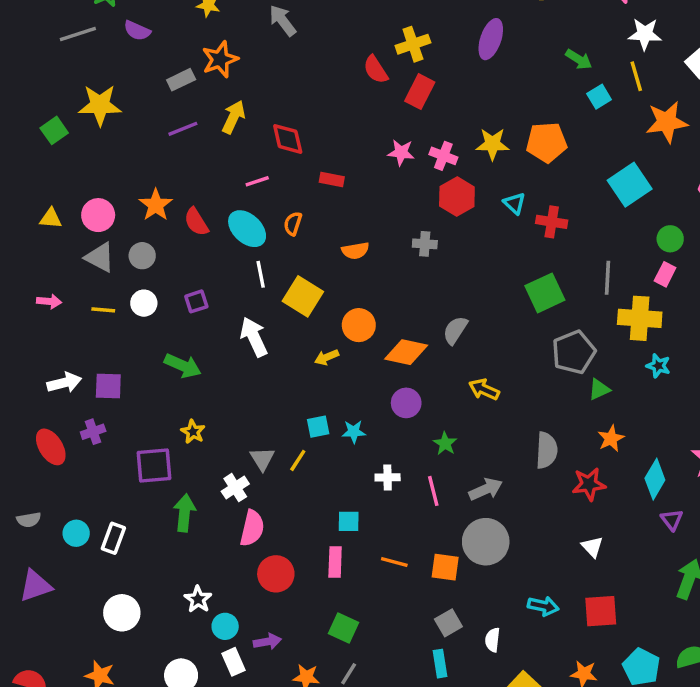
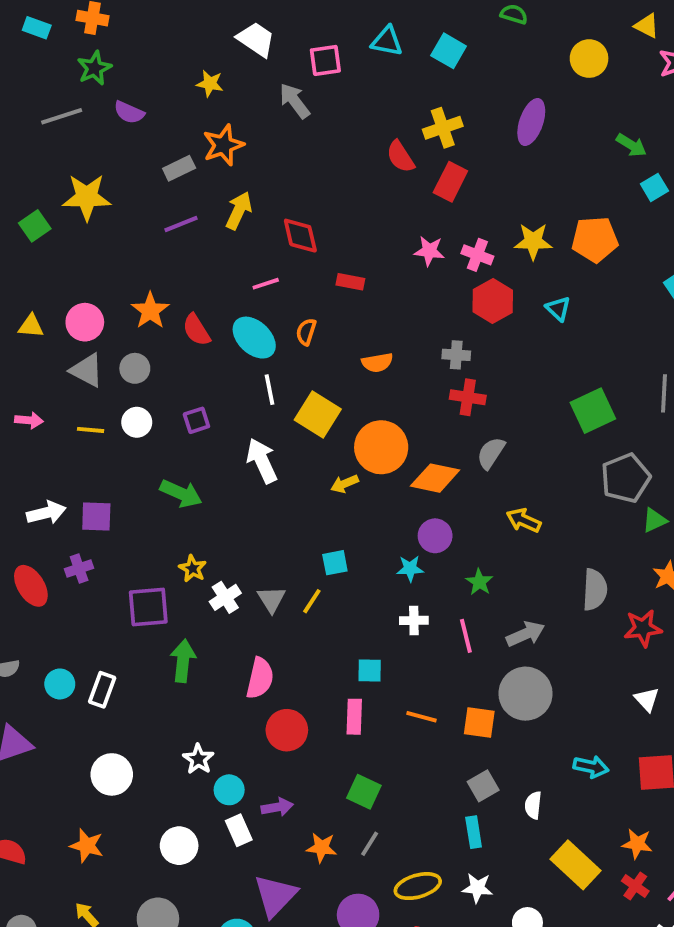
red cross: (552, 222) -> (468, 397), moved
orange circle: (359, 325) -> (381, 447), size x1.4
cyan star: (354, 432) -> (410, 569), moved
white cross: (235, 488) -> (225, 597), moved

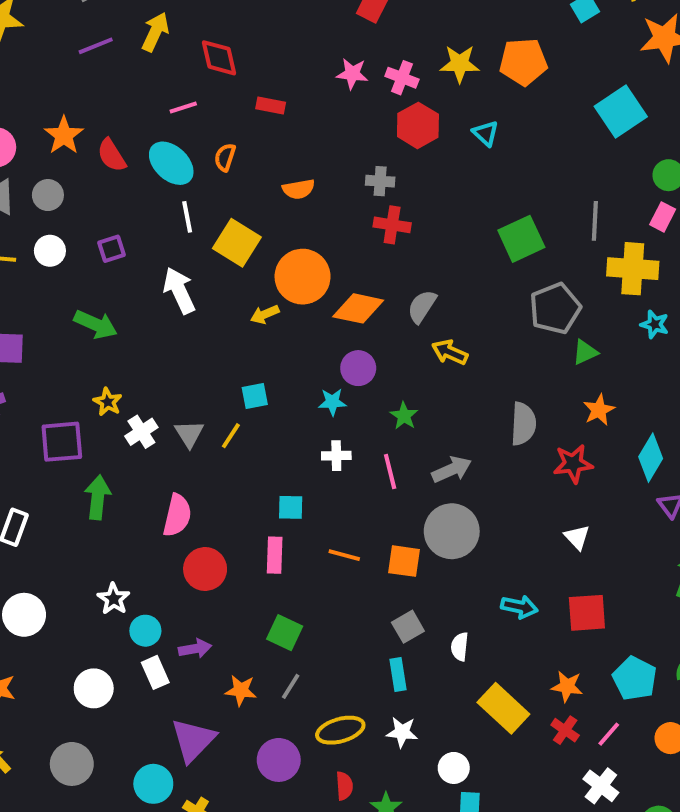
gray semicircle: (491, 453) -> (422, 306), moved

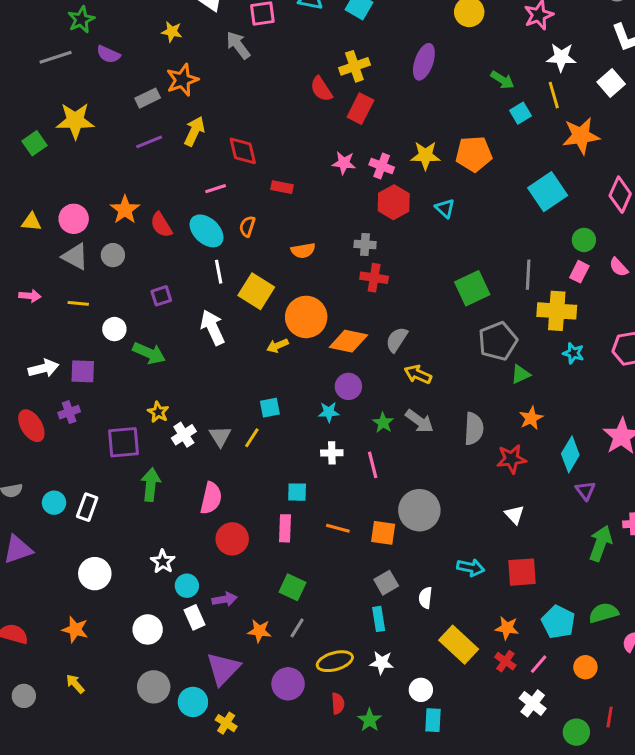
white circle: (50, 251) -> (114, 329), moved
gray arrow: (452, 470) -> (419, 421), moved, turned 60
gray circle: (72, 764) -> (154, 687), moved

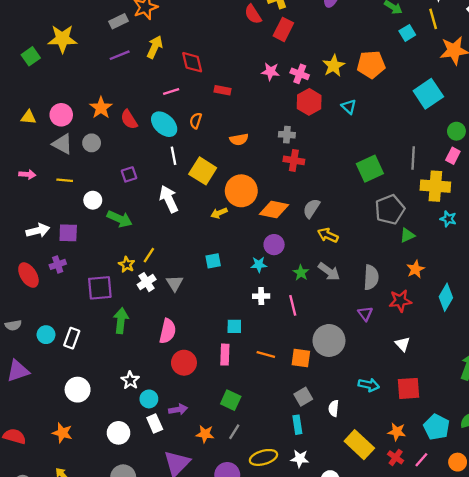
yellow star: (425, 155) -> (334, 66), turned -30
yellow line: (252, 438) -> (149, 255), moved
purple triangle: (585, 491) -> (365, 314), moved

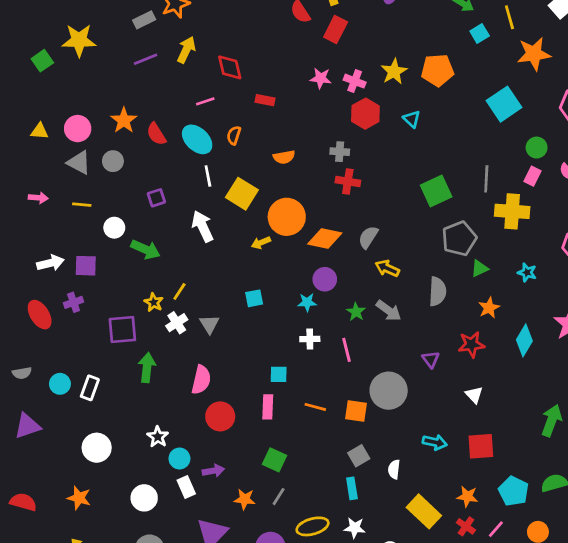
cyan star: (448, 219) -> (527, 272), moved
gray semicircle: (371, 277) -> (437, 291), moved

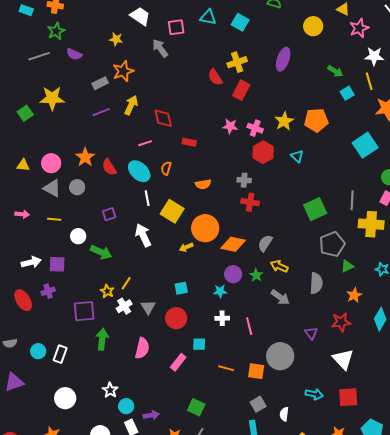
green star: (356, 312) -> (256, 275), moved
white triangle: (474, 395) -> (343, 359), size x1.6
pink rectangle: (268, 407) -> (178, 362), moved, turned 36
red circle: (220, 416) -> (176, 318), moved

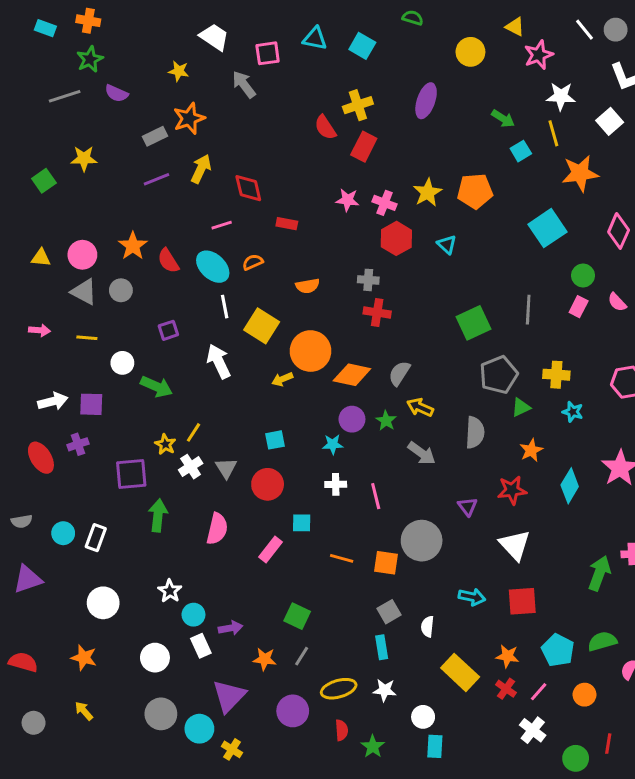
yellow star: (52, 98) -> (84, 158), size x0.7
orange semicircle: (166, 168) -> (253, 262), turned 48
yellow cross: (371, 224) -> (556, 375), moved, size x0.7

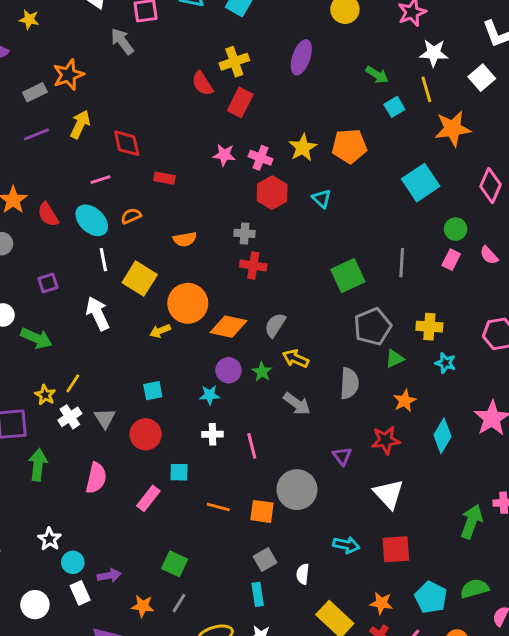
yellow star: (179, 71) -> (29, 19), moved

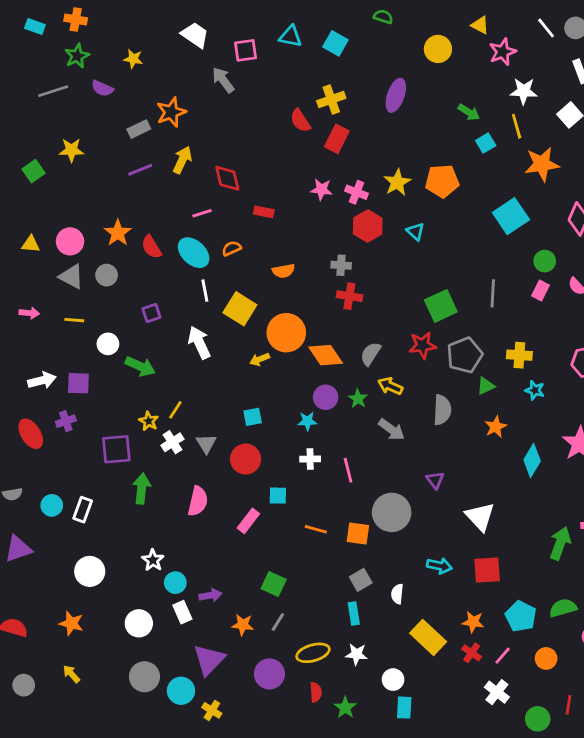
orange diamond: (229, 327) -> (326, 355), turned 44
red star: (386, 440) -> (423, 345), moved

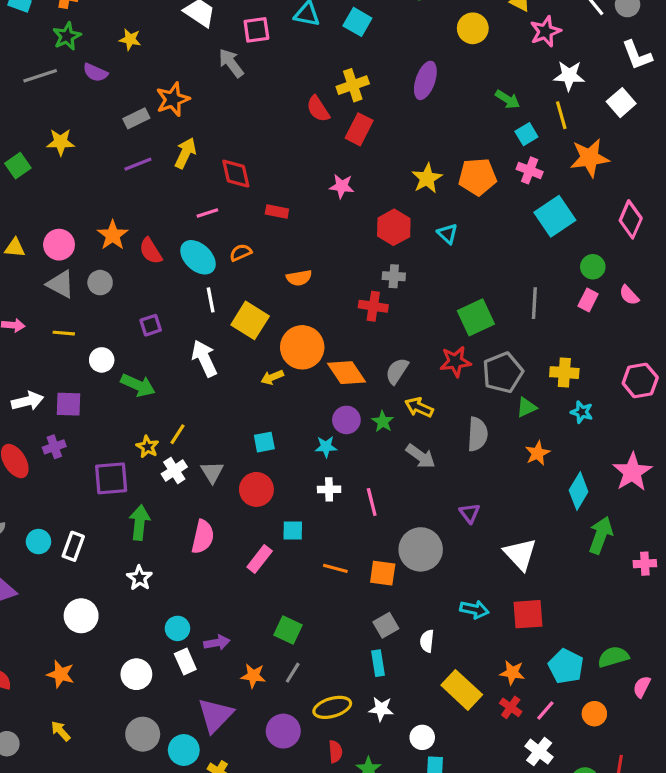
pink cross: (356, 192) -> (530, 170), moved
gray cross: (341, 265) -> (394, 276), moved
green arrow: (560, 543) -> (601, 535), moved
white star: (153, 560) -> (140, 578), moved

